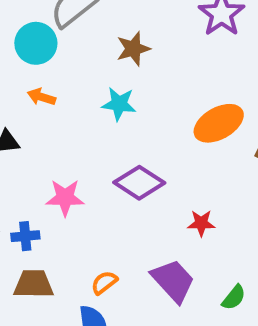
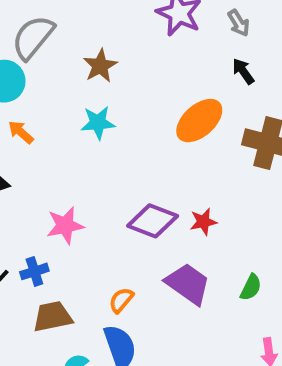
orange arrow: (41, 97) -> (21, 132), turned 36
purple diamond: (139, 183) -> (153, 221), moved

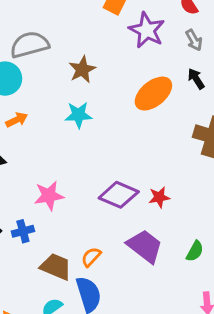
gray semicircle: (33, 37) -> (30, 45), turned 33
orange ellipse: (199, 121) -> (153, 94), moved
orange arrow: (21, 132) -> (17, 120), turned 110
brown trapezoid: (53, 317) -> (56, 267), moved, turned 32

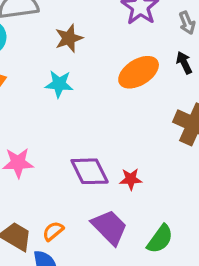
purple diamond: (119, 195) -> (90, 171), turned 33
green semicircle: (195, 251) -> (160, 239), size x1.4

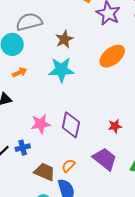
cyan star: (59, 84) -> (61, 70), size x1.4
purple diamond: (90, 171) -> (71, 125), moved, turned 45

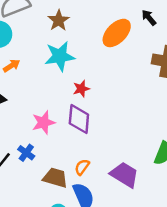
red star: (115, 126) -> (81, 89), moved
blue cross: (23, 148) -> (26, 153), turned -32
purple trapezoid: (105, 159) -> (124, 175), moved

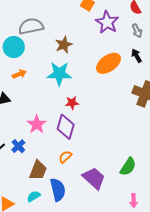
pink star: (43, 122) -> (37, 124), turned -30
orange semicircle: (82, 167) -> (65, 157), moved
brown trapezoid: (55, 178) -> (38, 170), turned 85

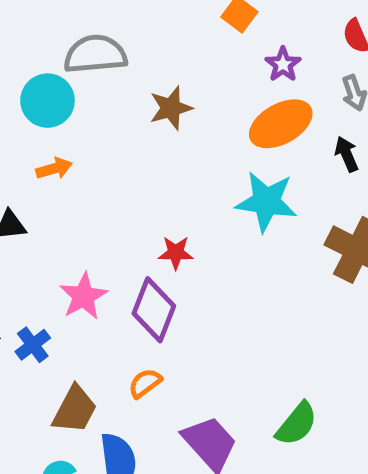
purple star: (107, 22) -> (283, 64), size x0.6
orange ellipse: (108, 63) -> (281, 124), moved
cyan star: (59, 74) -> (266, 202), moved

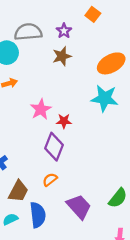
purple star: (283, 64) -> (64, 31), moved
pink star: (83, 296) -> (41, 109), moved

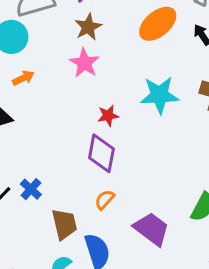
cyan star: (105, 98) -> (160, 95), moved
pink star: (41, 109) -> (84, 63), moved
brown trapezoid: (18, 191) -> (64, 224), turned -30

